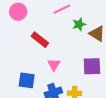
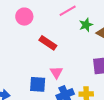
pink triangle: (54, 65) -> (56, 72), moved

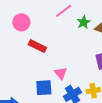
red rectangle: (48, 43) -> (37, 46), moved

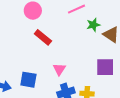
blue square: (44, 88) -> (28, 80), moved

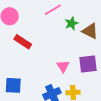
pink triangle: (59, 69) -> (63, 66), moved

